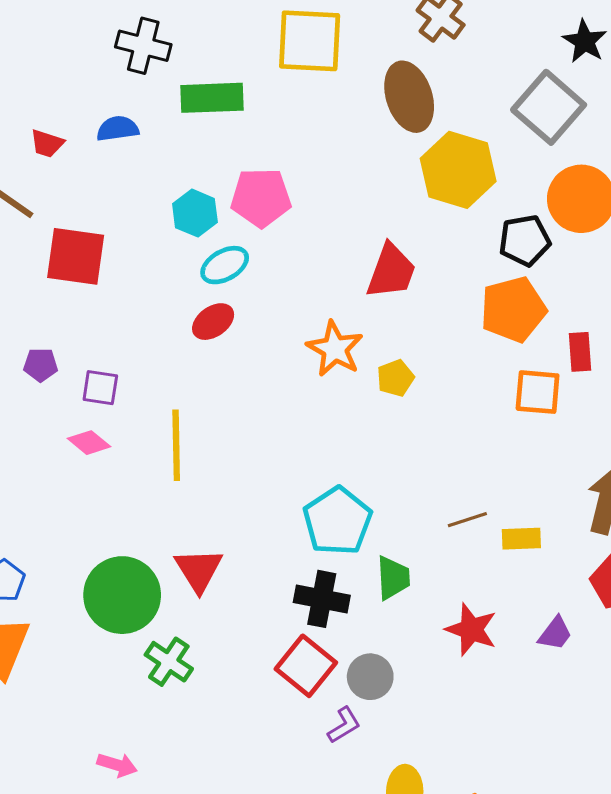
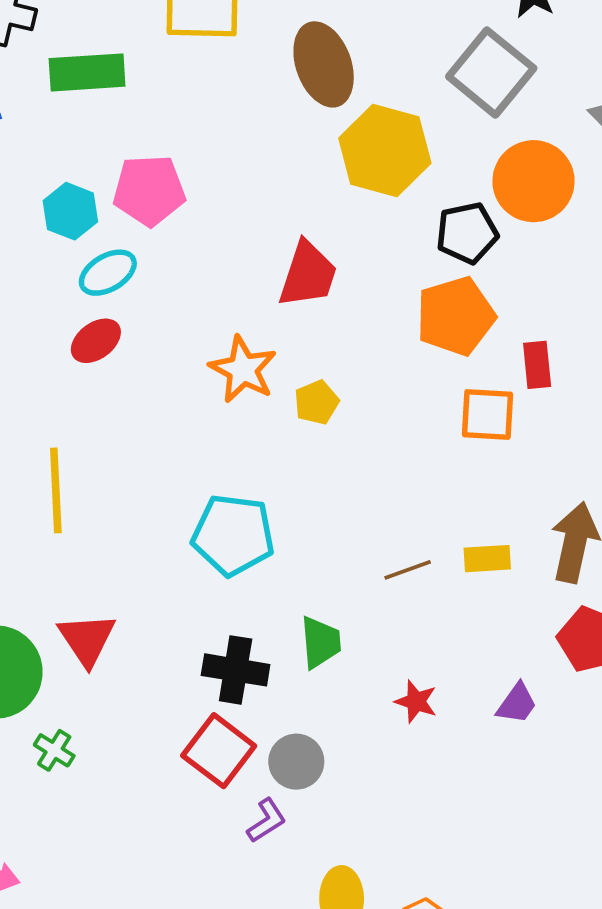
cyan pentagon: (337, 521) -> (233, 535), moved, turned -30
yellow rectangle: (521, 539) -> (487, 559), moved
red star: (471, 630) -> (416, 702), size x0.7
green cross: (169, 662) -> (54, 750), size x0.7

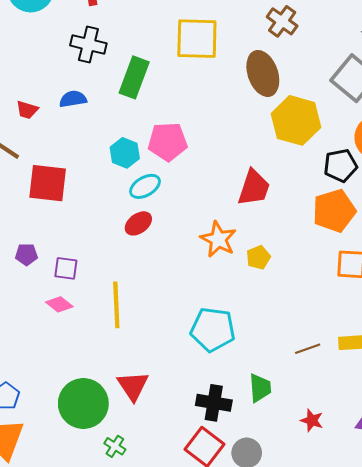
green rectangle: (87, 72) -> (134, 77), turned -66

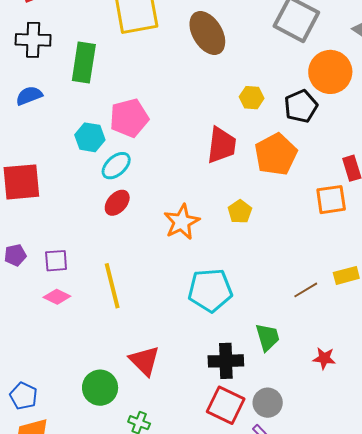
yellow hexagon: (296, 120) -> (252, 98), moved, size x0.5
orange pentagon: (334, 211) -> (276, 154), moved
orange star: (218, 239) -> (182, 222), moved, turned 30
green circle: (83, 404) -> (100, 388), size x0.7

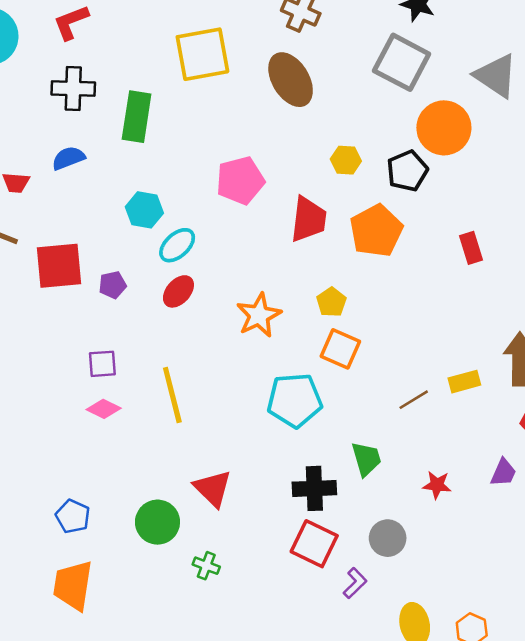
pink pentagon: (129, 118) -> (240, 180), moved
orange square: (331, 200) -> (340, 349), moved, turned 32
purple pentagon: (15, 255) -> (112, 285), moved
blue pentagon: (23, 396) -> (73, 516), moved
gray circle: (268, 403) -> (388, 538), moved

